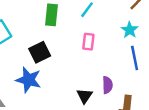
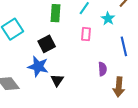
cyan star: (130, 30) -> (108, 19), moved
black triangle: (85, 96) -> (57, 80), moved

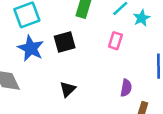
cyan star: (108, 19) -> (142, 18), moved
blue star: (38, 67) -> (31, 48), moved

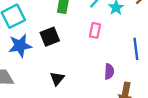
blue star: (31, 48) -> (20, 46), turned -30

